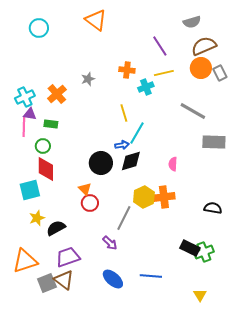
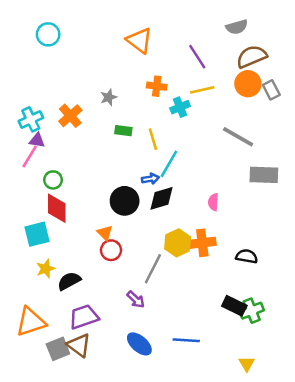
orange triangle: (96, 20) -> (139, 41), moved
green rectangle: (51, 124) -> (123, 131), moved
pink line: (24, 127) -> (30, 156), turned 30
black semicircle: (213, 208) -> (247, 256), moved

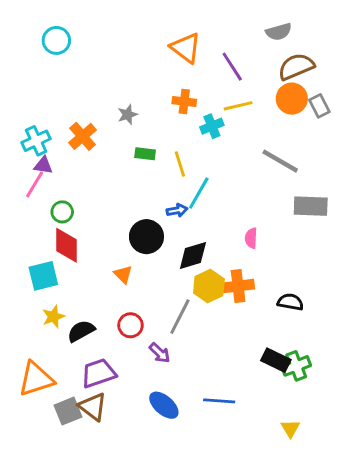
orange triangle: (139, 41) -> (186, 48), moved
black diamond: (162, 198) -> (193, 256), moved
red circle: (111, 250) -> (130, 325), moved

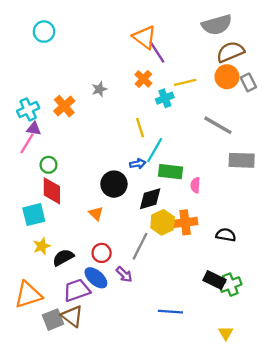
gray semicircle: (279, 32) -> (217, 25), size x1.5
purple line: (232, 67) -> (157, 52), moved
orange cross: (184, 101) -> (143, 79), turned 36
green rectangle: (145, 154) -> (170, 172), moved, size x1.5
blue ellipse: (164, 405) -> (96, 278), moved

